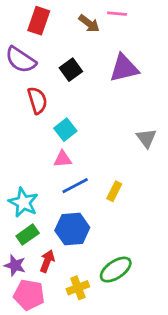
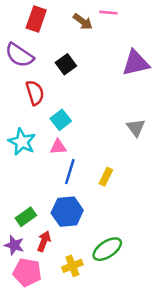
purple triangle: (124, 68) -> (136, 63), moved
blue line: (75, 186) -> (70, 172), turned -45
cyan star: (23, 202) -> (22, 142), moved

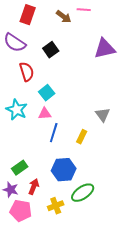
gray triangle: (136, 128) -> (103, 115), moved
blue hexagon: (67, 212) -> (64, 170), moved

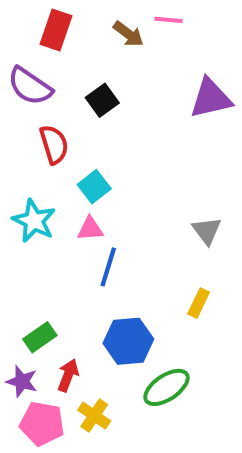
yellow rectangle: (82, 137) -> (199, 303), moved
yellow cross: (56, 206) -> (94, 416), moved, turned -35

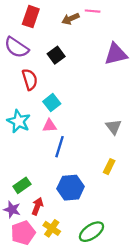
brown arrow: (128, 34) -> (71, 19), turned 119
green ellipse: (166, 387) -> (91, 232), moved
pink pentagon: (42, 424) -> (23, 233), turned -30

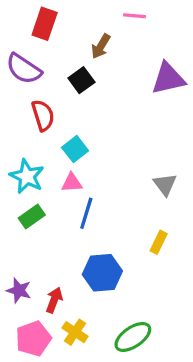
brown arrow: (71, 19) -> (101, 46), moved, turned -35
green rectangle: (22, 185) -> (32, 217), moved
purple star: (12, 210) -> (19, 290), moved

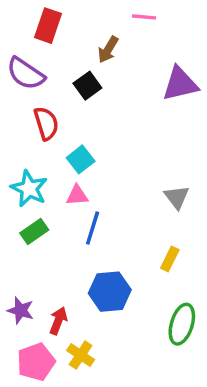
green ellipse: (133, 337) -> (182, 324), moved, turned -39

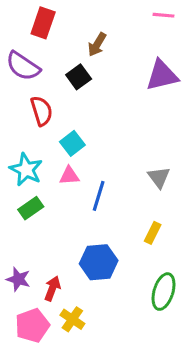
pink line: (144, 17) -> (163, 15), moved
blue line: (93, 228) -> (99, 196), moved

